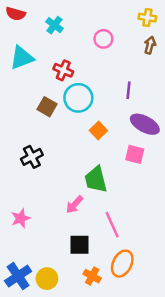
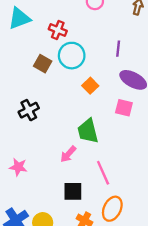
pink star: (21, 218) -> (18, 167), turned 30

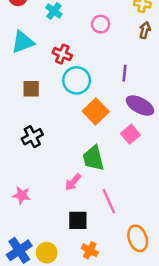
brown square: (43, 64) -> (31, 89), moved, turned -30
orange square: (90, 86) -> (96, 111), size x1.5
pink square: (124, 108) -> (130, 134), turned 36
orange ellipse: (112, 209) -> (138, 238), moved, turned -45

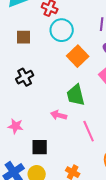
pink arrow: (73, 182) -> (59, 115), turned 63
black square: (78, 220) -> (40, 147), moved

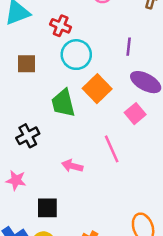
black cross: (25, 77) -> (28, 136), moved
green trapezoid: (76, 95) -> (63, 103), moved
pink line: (89, 131) -> (112, 149), moved

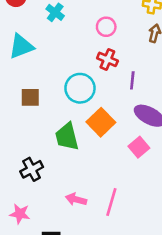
red cross: (61, 26) -> (107, 59), moved
pink line: (112, 149) -> (111, 202), moved, turned 40

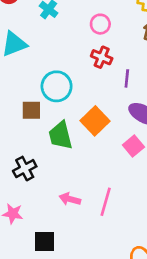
cyan circle: (80, 88) -> (57, 86), moved
brown square: (30, 97) -> (31, 110), moved

